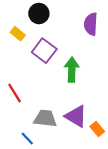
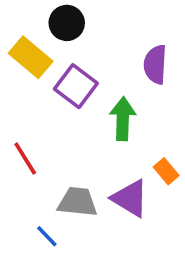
purple semicircle: (91, 24) -> (155, 65), moved
yellow rectangle: (18, 34) -> (31, 57), size x1.6
orange rectangle: (97, 129) -> (166, 171), moved

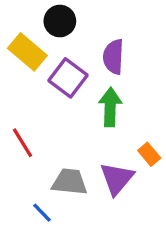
purple semicircle: (155, 65) -> (113, 57), moved
purple triangle: (130, 198) -> (117, 179), turned 39

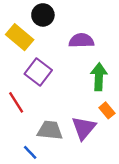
purple semicircle: (113, 57) -> (81, 41), turned 85
purple square: (68, 78) -> (38, 72), moved
green arrow: (110, 107) -> (99, 77), moved

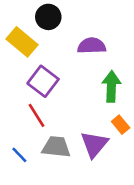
red line: (16, 102) -> (36, 115), moved
blue line: (30, 152) -> (19, 155), moved

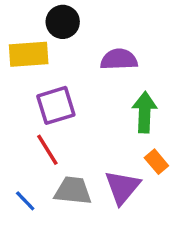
yellow rectangle: (22, 42) -> (29, 54), turned -44
purple square: (43, 81) -> (56, 105), turned 36

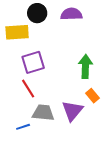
purple semicircle: (119, 59) -> (71, 14), moved
blue line: (25, 201) -> (23, 127), moved, turned -64

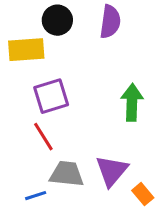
purple semicircle: (71, 14) -> (110, 22), turned 100
orange rectangle: (93, 96) -> (143, 194), moved

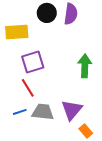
black circle: (57, 20) -> (47, 13), moved
orange rectangle: (143, 194) -> (86, 131), moved
blue line: (36, 196) -> (20, 112), moved

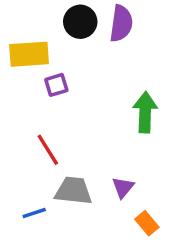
purple square: (33, 62) -> (56, 85), moved, size x0.6
purple triangle: (72, 110) -> (123, 187), size x0.6
blue line: (20, 112) -> (34, 213), moved

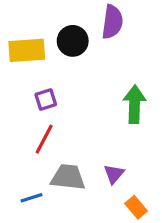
black circle: (80, 22) -> (73, 41), moved
purple square: (56, 85) -> (46, 100), moved
red line: (48, 150) -> (44, 139), turned 60

